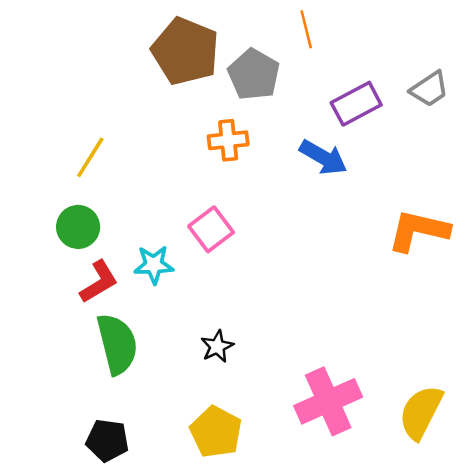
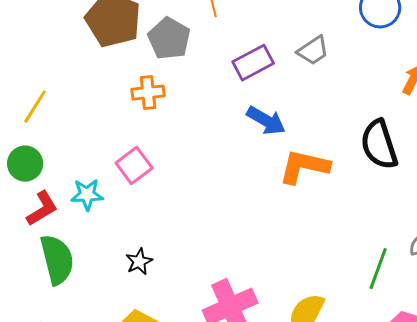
blue arrow: (323, 157) -> (266, 121), moved

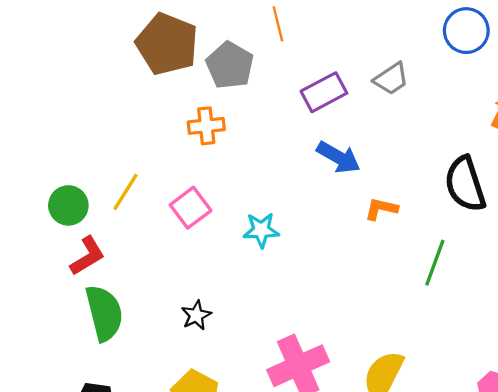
yellow line: (35, 107) -> (126, 192), moved
orange L-shape: (304, 167) -> (381, 209), size x0.6
cyan star: (87, 195) -> (261, 230), moved
green line: (378, 269) -> (435, 263), moved

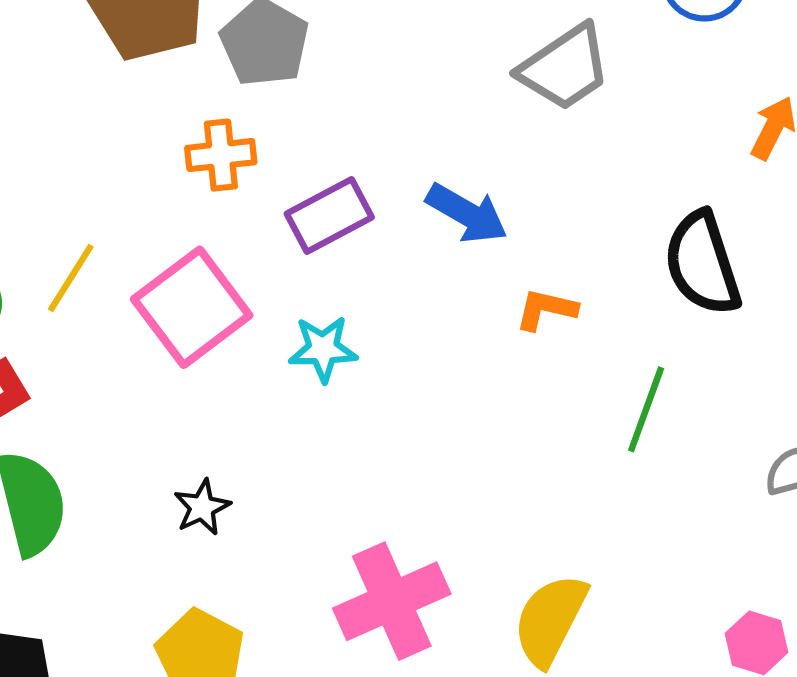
gray trapezoid: (391, 79) -> (565, 67), size x1.4
purple rectangle: (324, 92) -> (329, 215), moved
pink square: (191, 208) -> (192, 307), size x1.5

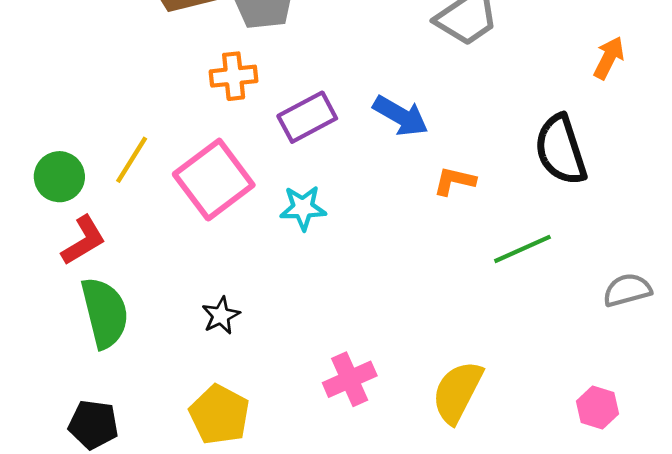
green line: (646, 409) -> (522, 249), turned 46
pink cross: (392, 601) -> (350, 379), size x0.7

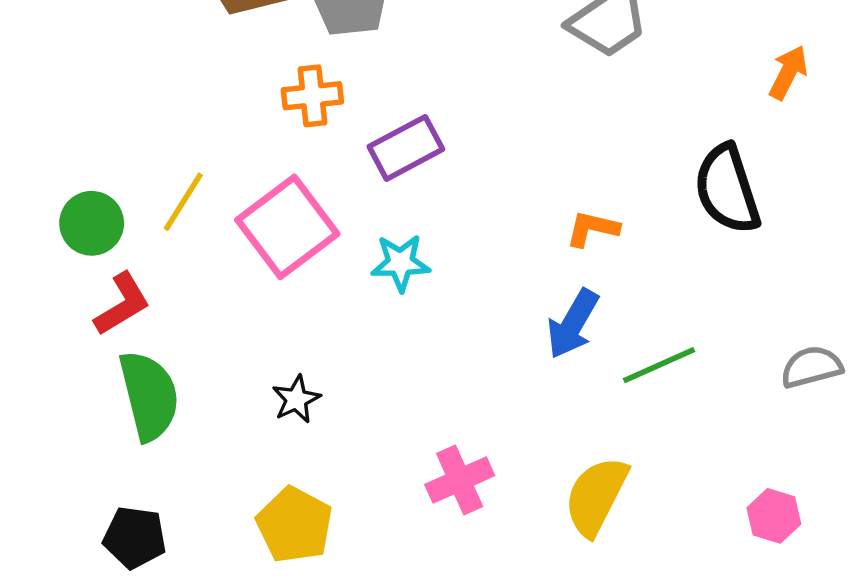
blue arrow: (401, 116) -> (573, 324), moved, turned 90
green line: (522, 249) -> (659, 365), moved

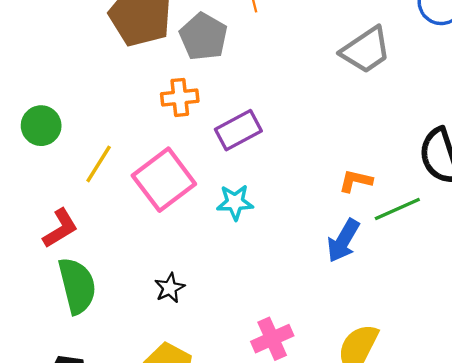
green circle: (92, 223) -> (41, 126), moved
green line: (659, 365) -> (397, 209), moved

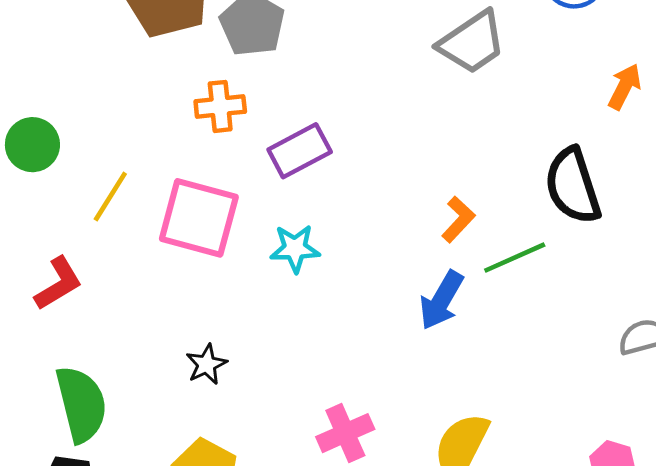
pink square: (164, 180) -> (199, 218), turned -38
orange L-shape: (356, 181) -> (458, 219), turned 120
green semicircle: (77, 286) -> (81, 404), moved

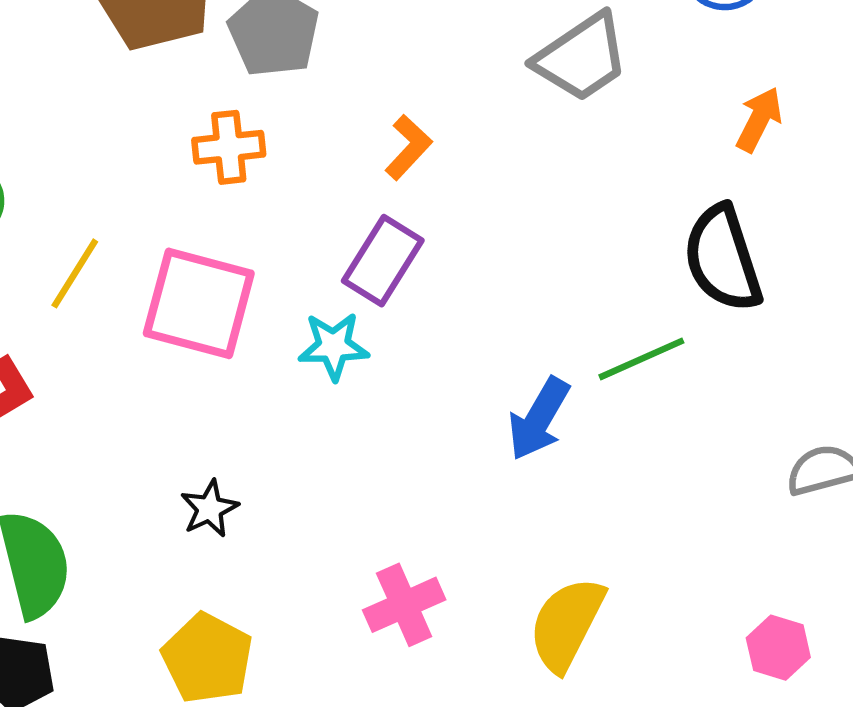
orange arrow: (625, 87) -> (759, 119), moved
purple rectangle: (300, 151) -> (383, 261), moved, turned -30
orange L-shape: (458, 219) -> (408, 147), moved

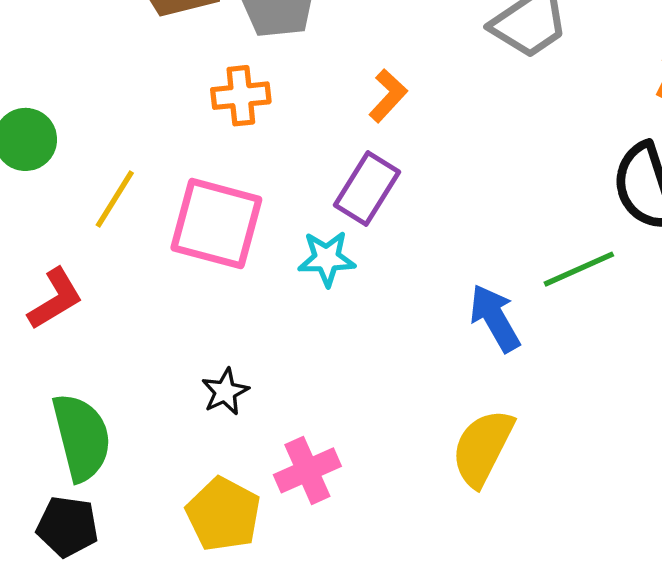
blue arrow: (539, 419) -> (495, 318), turned 120
pink cross: (404, 605) -> (307, 470), moved
yellow semicircle: (567, 624) -> (483, 448), moved

